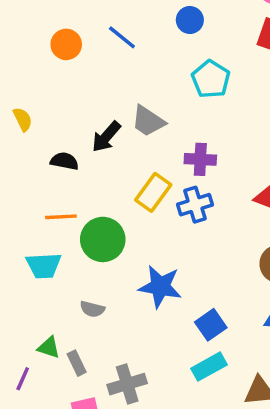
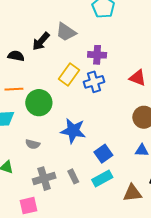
gray rectangle: (77, 363) -> (73, 176), moved
gray cross: (127, 384) -> (44, 179), moved

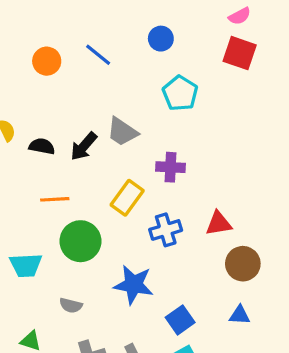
black semicircle: (16, 56) -> (42, 146), moved
red triangle: (138, 78) -> (219, 223), moved, turned -30
blue cross: (94, 82) -> (166, 230), moved
orange line: (14, 89) -> (55, 199), moved

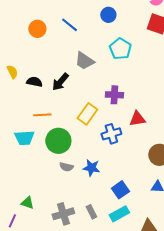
gray trapezoid: (122, 132) -> (84, 61), moved
red triangle: (219, 223) -> (137, 119), moved
cyan trapezoid: (26, 265) -> (24, 138), moved
blue star: (134, 285) -> (91, 168), size x0.7
gray semicircle: (71, 305) -> (66, 167), moved

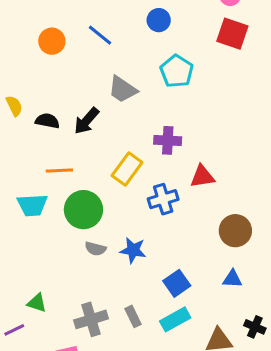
purple line: (12, 221) -> (14, 330), turned 40

